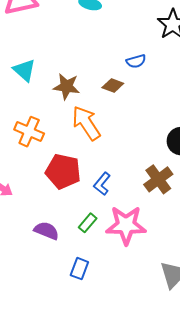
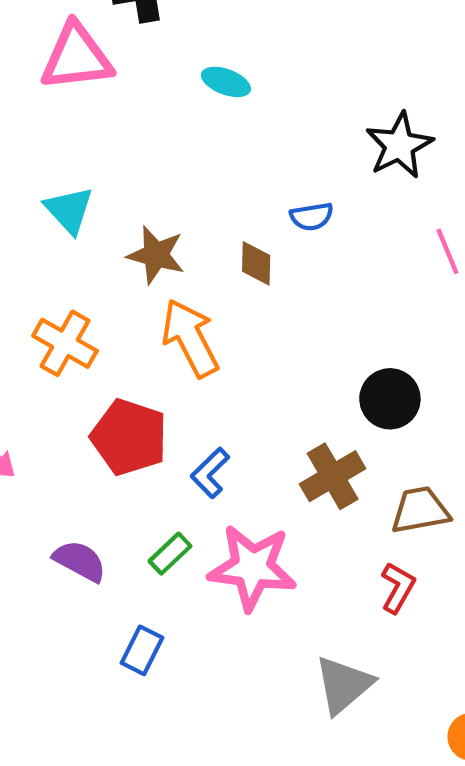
brown diamond: (113, 85) -> (256, 263), turned 65

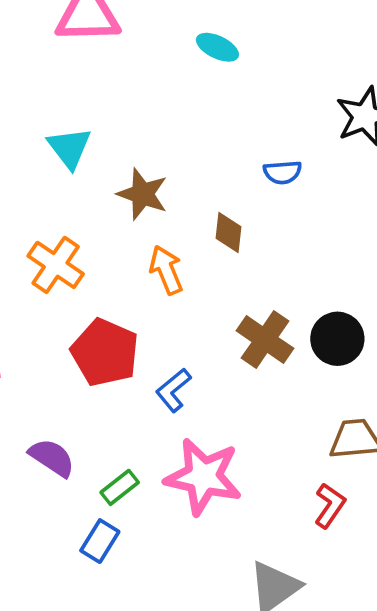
brown diamond: (256, 263) -> (228, 232), moved
orange arrow: (190, 338) -> (166, 270), size x0.7
brown cross: (333, 476) -> (265, 340), moved, turned -30
green rectangle: (170, 554) -> (120, 487), moved

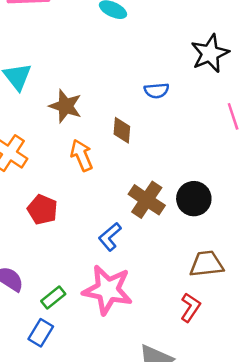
red pentagon: (105, 352) -> (42, 210), size x0.7
blue L-shape: (173, 390) -> (110, 237), moved

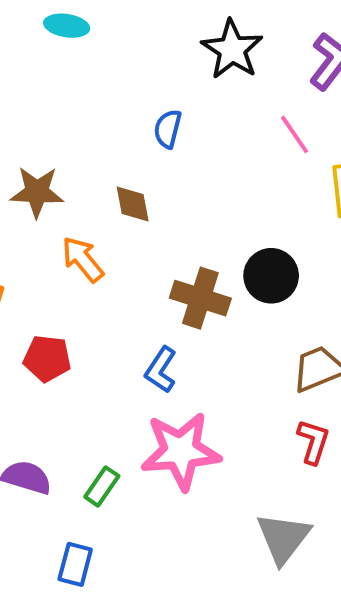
blue semicircle: (157, 91) -> (168, 129), turned 125
blue rectangle: (41, 333) -> (75, 564), moved

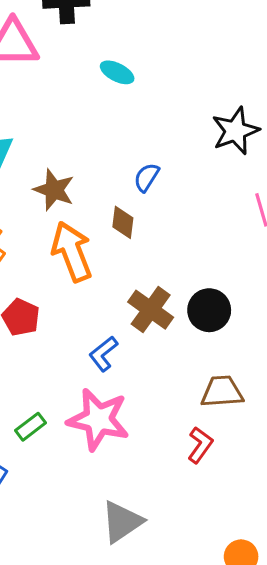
blue semicircle: (168, 129) -> (147, 177), moved
orange arrow: (83, 259) -> (72, 252), size x1.5
gray triangle: (283, 538) -> (122, 522), moved

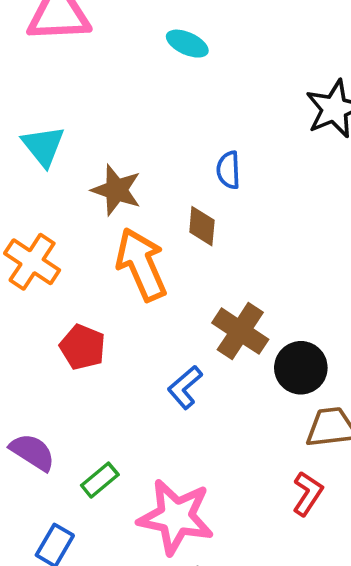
blue semicircle: (147, 177) -> (228, 170), turned -32
black circle: (209, 310) -> (301, 368), moved
pink star: (98, 419) -> (176, 517), moved

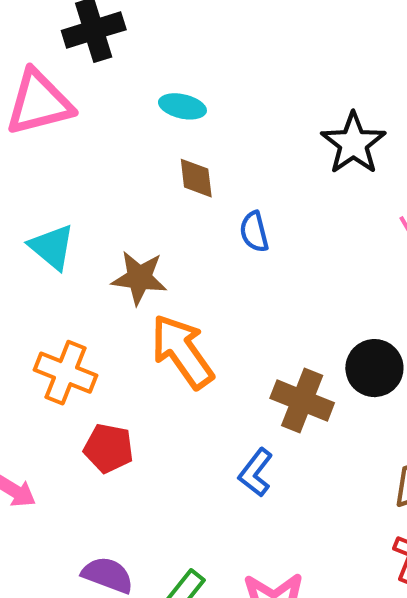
brown diamond: (202, 226) -> (196, 178), moved
red pentagon: (82, 347) -> (109, 448), moved
black circle: (301, 368) -> (374, 368), moved

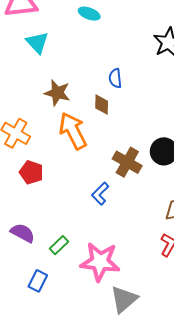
brown diamond: (196, 178) -> (102, 105), moved
cyan triangle: (52, 247) -> (37, 42), moved

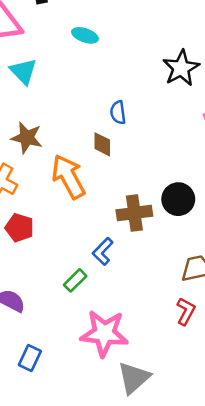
brown star: (57, 93) -> (27, 138), moved
brown cross: (127, 162) -> (134, 213), turned -36
green rectangle: (59, 245) -> (75, 280), moved

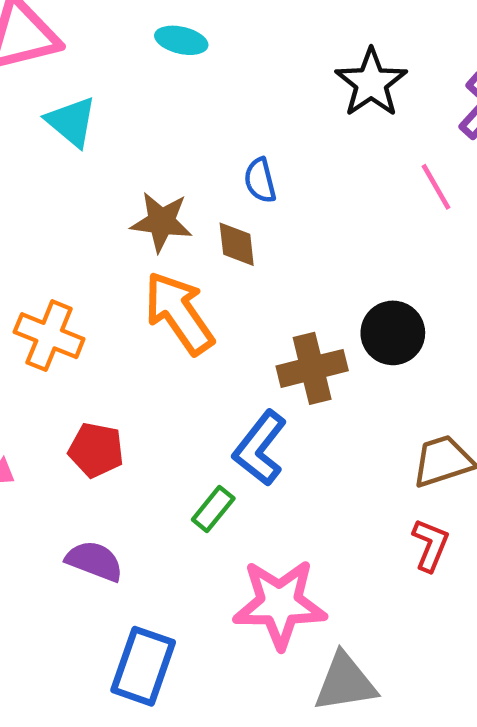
brown star: (27, 138) -> (161, 222), moved
red pentagon: (19, 228) -> (96, 450), moved
blue L-shape: (103, 251) -> (260, 448), size x1.4
blue rectangle: (30, 358) -> (143, 666), size x1.5
gray triangle: (134, 378) -> (345, 682), turned 39

